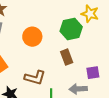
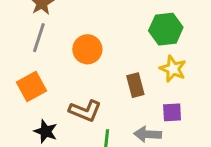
yellow star: (90, 14) -> (173, 69), moved
green hexagon: (71, 29) -> (166, 29), moved

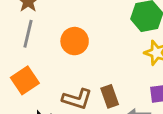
brown rectangle: (135, 85) -> (110, 96), moved

